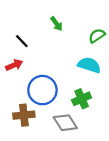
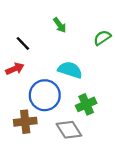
cyan semicircle: (89, 65) -> (70, 70), moved

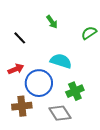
red arrow: (15, 69) -> (16, 69), moved

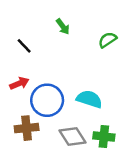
cyan semicircle: (61, 61) -> (89, 99), moved
green cross: (75, 91) -> (104, 136), moved, turned 30

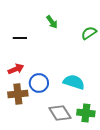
black line: (24, 46) -> (20, 38), turned -48
blue circle: (47, 100) -> (39, 83), size x0.7
brown cross: (27, 128) -> (18, 94), moved

